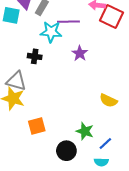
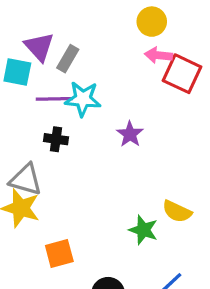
purple line: (68, 22) -> (54, 99), moved
green star: (85, 131) -> (143, 230), moved

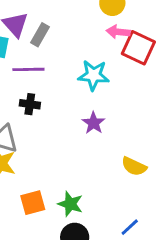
cyan star: (83, 99) -> (94, 75), moved
purple star: (130, 134) -> (94, 123), moved
green star: (143, 230) -> (70, 204), moved

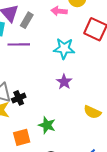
pink arrow: (118, 32) -> (59, 11), moved
black cross: (30, 104) -> (19, 98), moved, turned -32
green star: (70, 204) -> (47, 125), moved

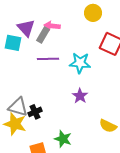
pink arrow: (59, 11) -> (52, 26), moved
purple line: (19, 44) -> (48, 59), moved

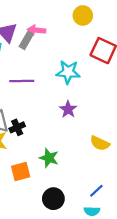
purple line: (48, 59) -> (22, 81), moved

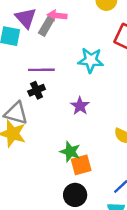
purple star: (68, 109) -> (80, 106), moved
black cross: (17, 127) -> (37, 90), moved
orange square: (21, 172) -> (81, 165), moved

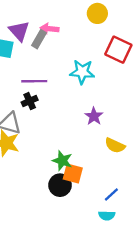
purple star: (80, 106) -> (94, 116), moved
orange square: (81, 165) -> (73, 173), turned 30
black circle: (75, 195) -> (60, 185), moved

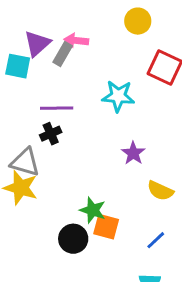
purple triangle: (19, 31) -> (37, 44), turned 30
black circle: (60, 185) -> (73, 239), moved
blue line: (111, 194) -> (156, 240), moved

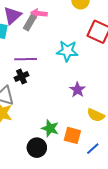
orange square: (106, 227) -> (72, 135), moved

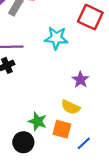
purple star: (77, 90) -> (80, 80), moved
yellow semicircle: (96, 115) -> (71, 107), moved

